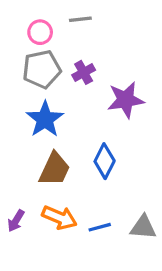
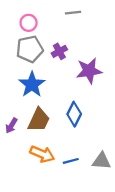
gray line: (80, 19) -> (73, 13), moved
purple arrow: (16, 221) -> (11, 126), moved

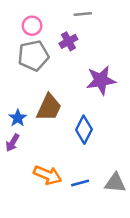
purple cross: (59, 51) -> (68, 41), moved
blue star: (32, 84) -> (18, 118), moved, size x0.6
brown trapezoid: (39, 120) -> (49, 108), moved

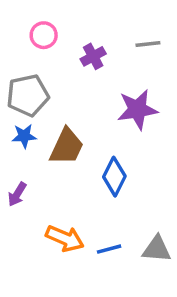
gray line: (83, 14) -> (148, 44), moved
gray pentagon: (33, 56) -> (28, 95), moved
blue star: (18, 118) -> (24, 136), moved, turned 30

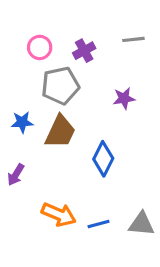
pink circle: (44, 35) -> (40, 47), moved
gray pentagon: (28, 95) -> (60, 86), moved
purple star: (137, 109) -> (124, 98), size x0.6

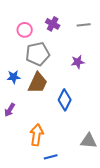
purple cross: (84, 51) -> (53, 24), moved, turned -32
orange arrow: (59, 214) -> (37, 135), turned -105
blue line: (98, 224) -> (51, 157), moved

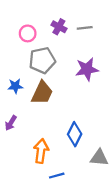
gray line: (84, 25) -> (85, 28), moved
purple star: (78, 62) -> (87, 69), size x1.5
blue diamond: (65, 100) -> (75, 134), moved

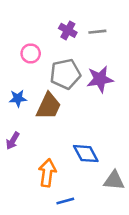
pink circle: (28, 33) -> (31, 53), moved
gray pentagon: (42, 60) -> (65, 74), moved
blue diamond: (75, 134) -> (86, 154), turned -55

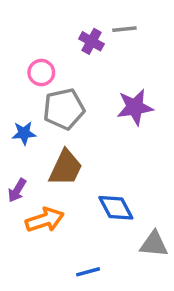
gray line: (97, 32) -> (124, 29), moved
gray pentagon: (65, 74) -> (64, 109), moved
brown trapezoid: (49, 106) -> (66, 168), moved
orange arrow: (47, 173) -> (45, 220), moved, turned 64

